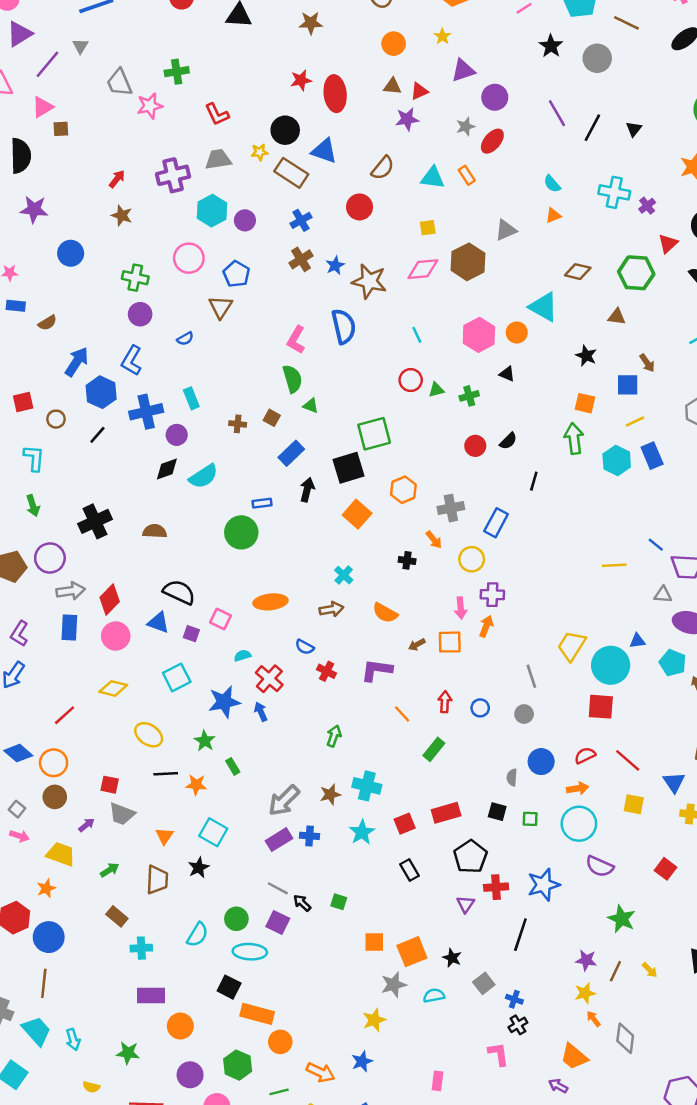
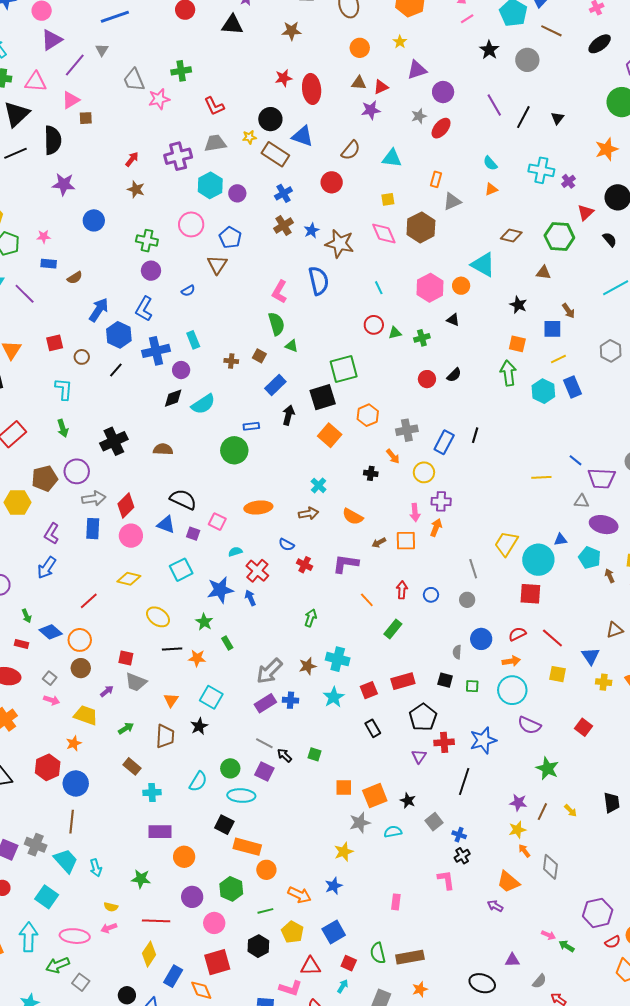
orange rectangle: (467, 175) -> (436, 179), moved, turned 49
pink diamond: (423, 269) -> (384, 234), turned 72
black line: (534, 481) -> (475, 435), moved

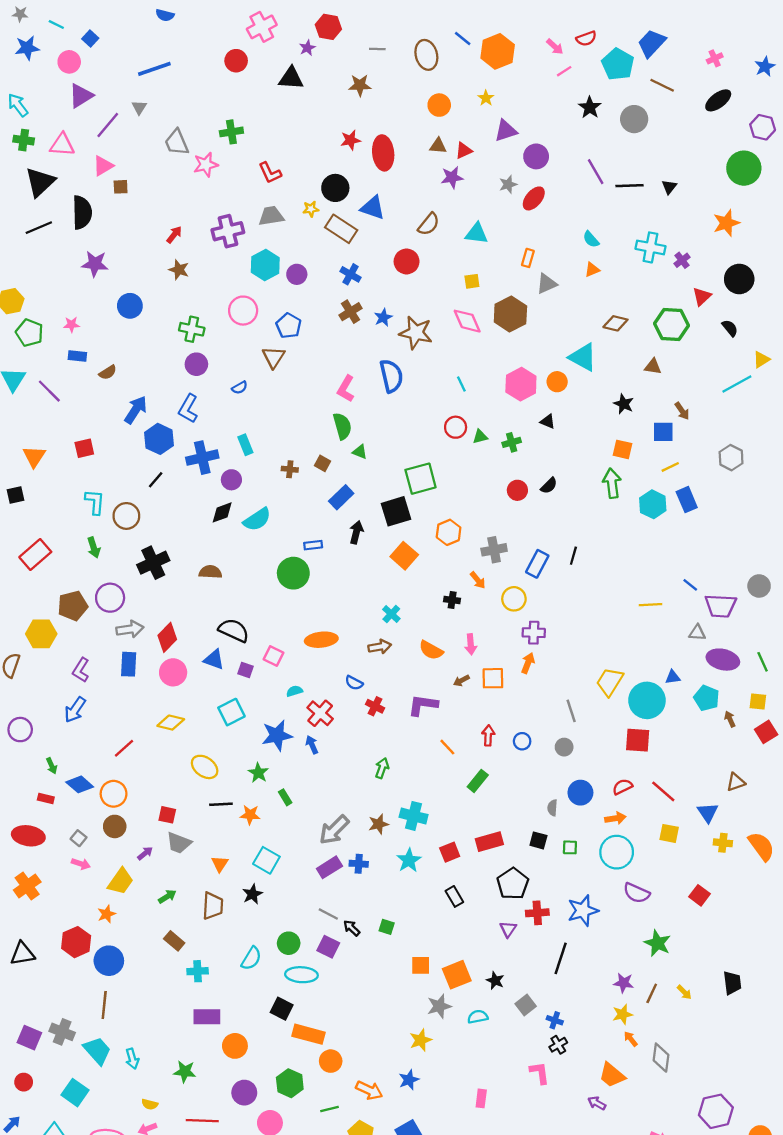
black line: (523, 117) -> (629, 186), turned 60
blue cross: (283, 193) -> (350, 274), turned -30
brown circle: (82, 357) -> (126, 516), moved, size x1.5
pink arrow: (415, 513) -> (471, 644), moved
yellow trapezoid: (86, 715) -> (121, 881), turned 105

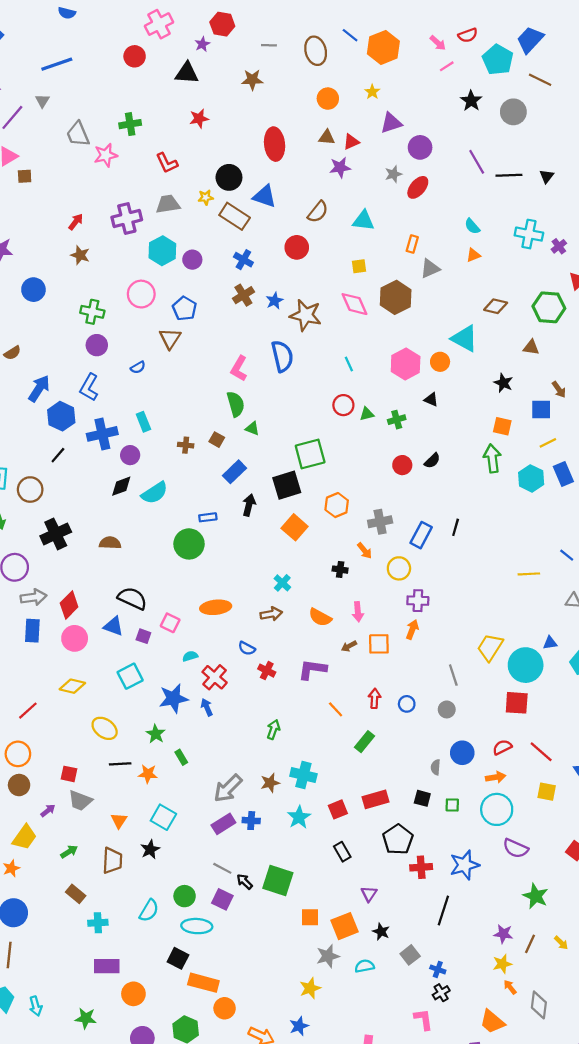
red star: (350, 140) -> (199, 119), moved
green square: (387, 927) -> (278, 881), size x2.0
purple triangle: (508, 929) -> (369, 894), moved

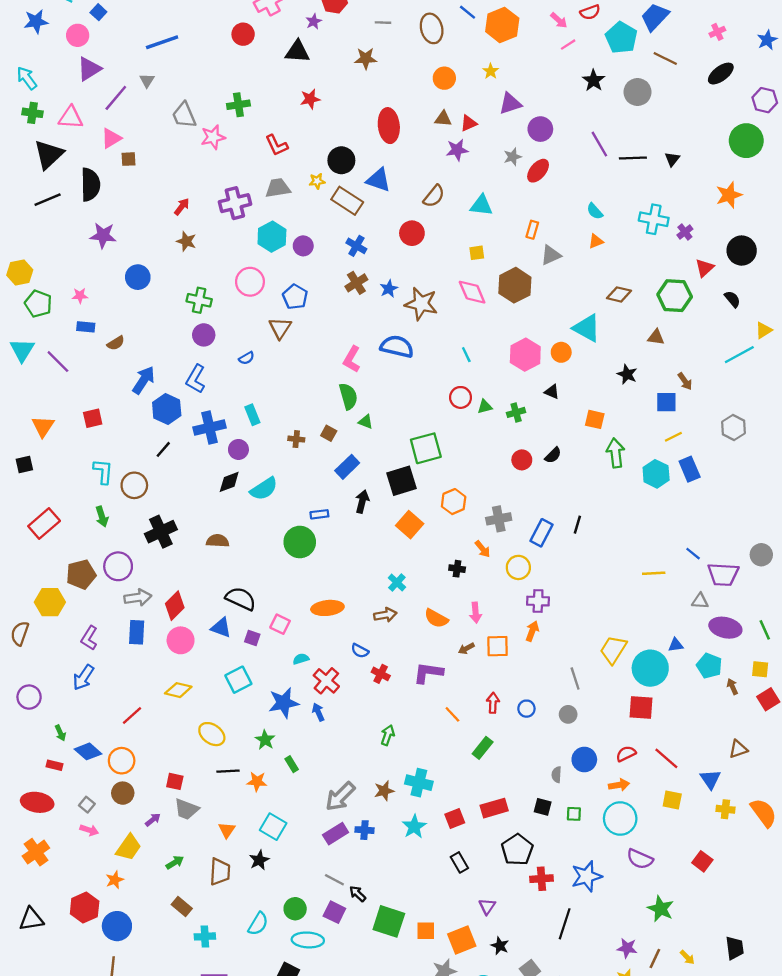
blue semicircle: (282, 356) -> (397, 347), turned -64
orange square: (502, 426) -> (595, 419), moved
green square: (278, 881) -> (389, 921), moved

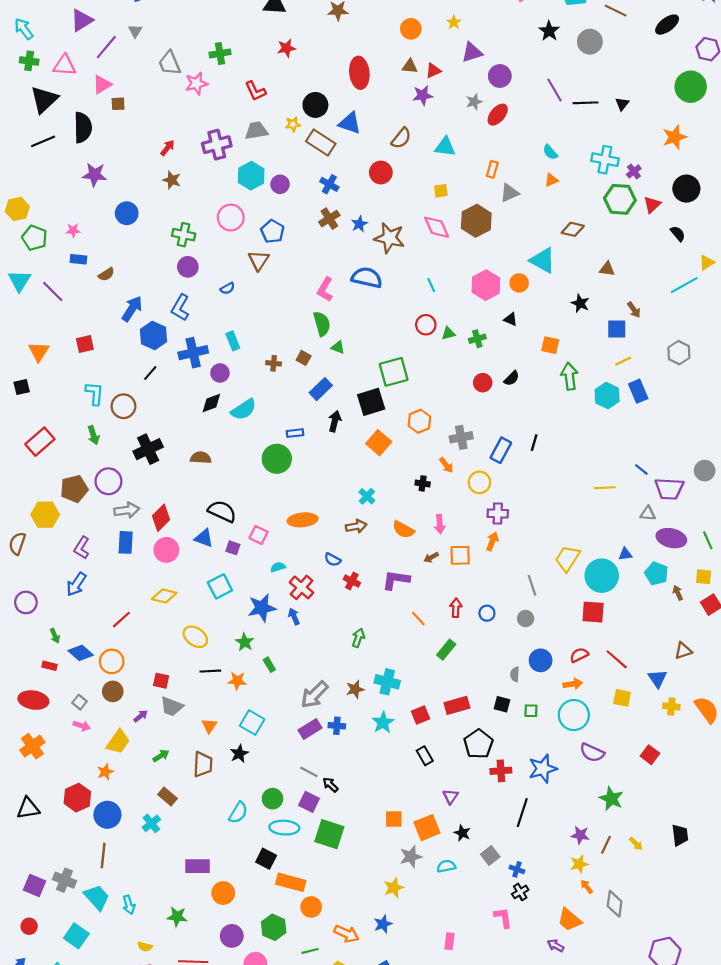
green hexagon: (675, 296) -> (620, 199), moved
green square: (389, 921) -> (329, 834), moved
cyan cross: (205, 936) -> (151, 823), moved, turned -36

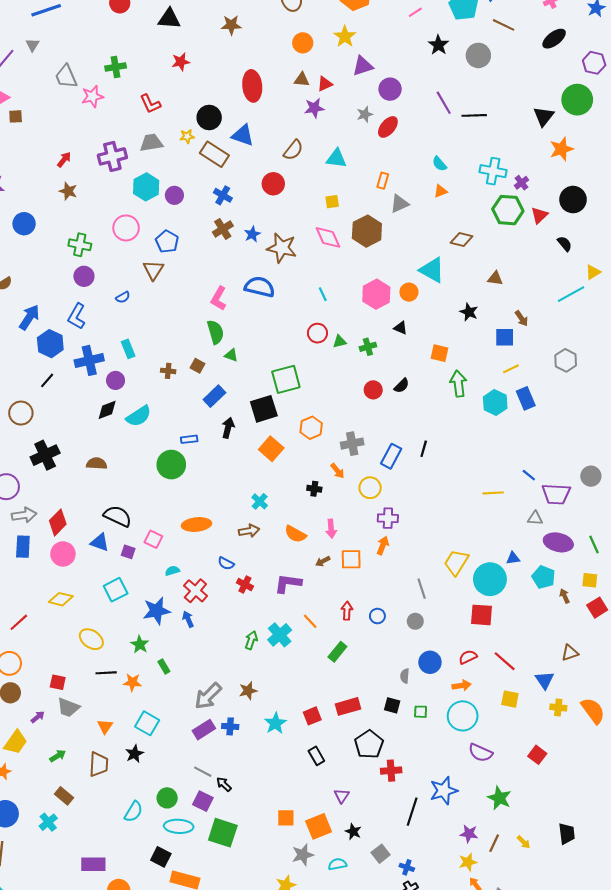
yellow star: (454, 22) -> (345, 37), size x1.5
black triangle: (622, 104) -> (544, 116), moved, size x1.5
cyan cross: (387, 682) -> (280, 635), moved, turned 35
blue star: (543, 769) -> (444, 791), moved

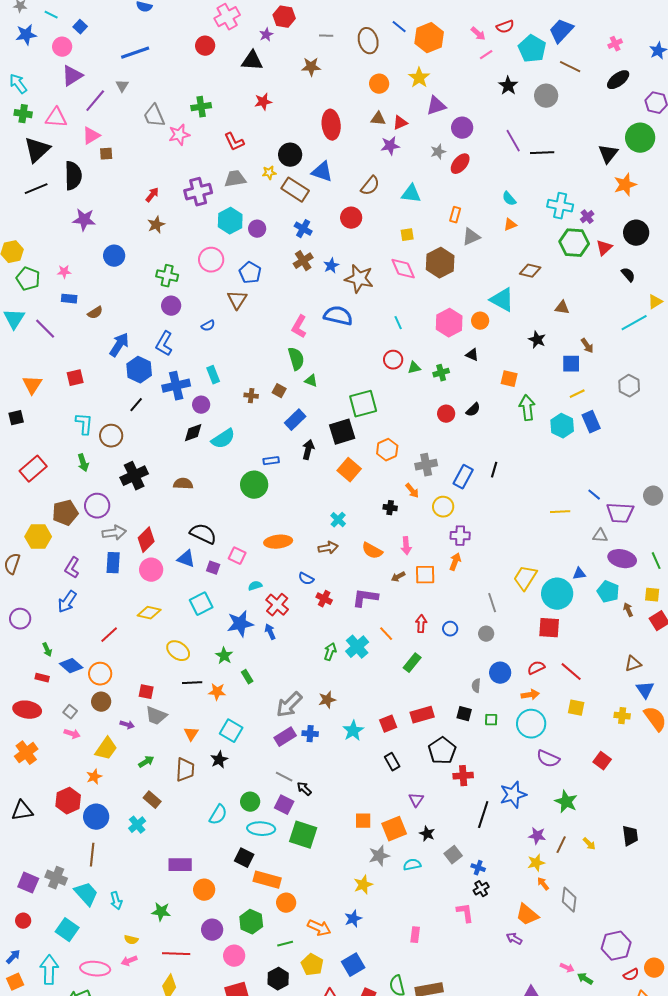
brown star: (68, 191) -> (156, 225), turned 30
blue triangle: (545, 680) -> (645, 690), moved
purple arrow: (38, 717) -> (127, 725), turned 56

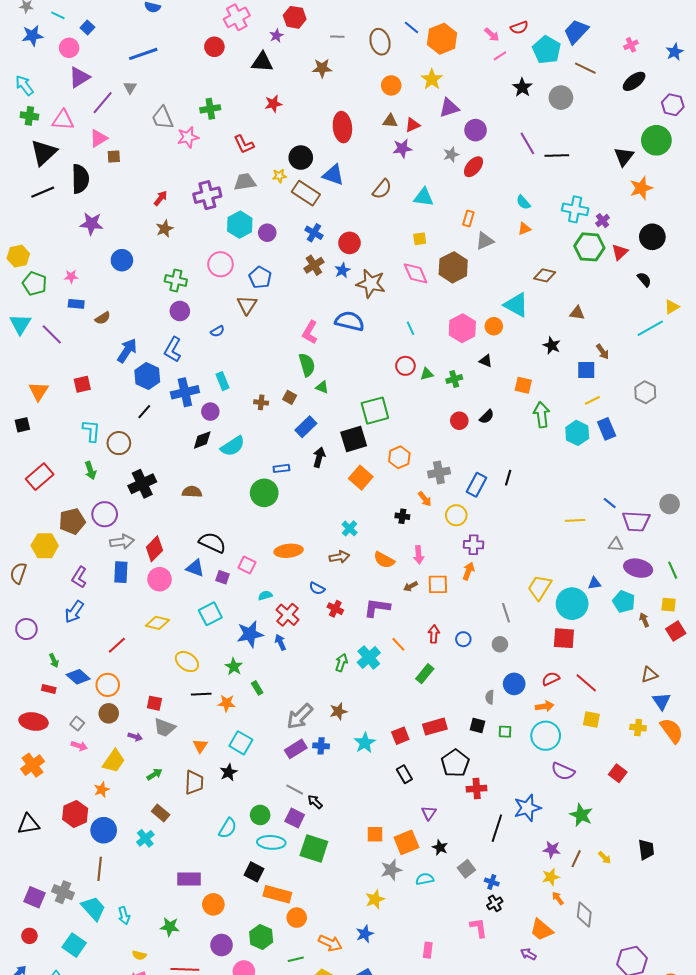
red circle: (351, 218) -> (350, 243), moved

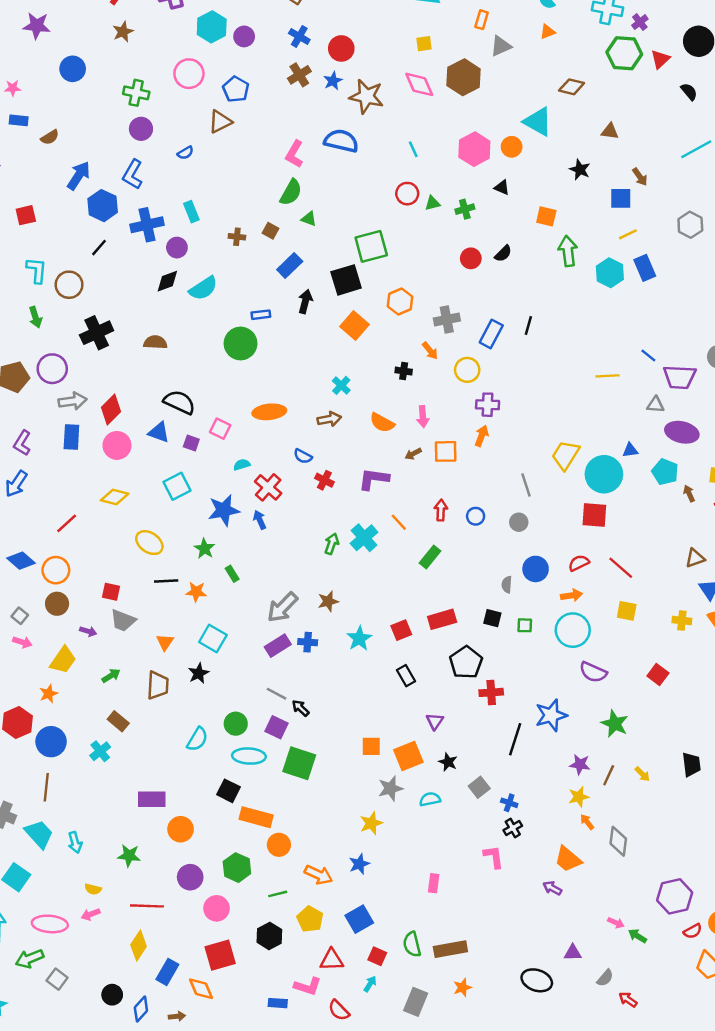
brown triangle: (247, 305) -> (220, 122), turned 30
green semicircle: (307, 365) -> (291, 192), turned 45

